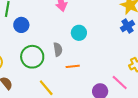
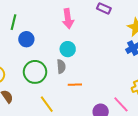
cyan circle: (79, 33) -> (68, 49), moved

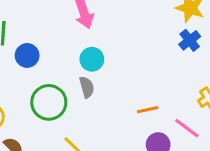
orange line: (75, 85) -> (148, 110), moved

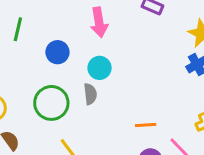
blue circle: (27, 55) -> (57, 52), moved

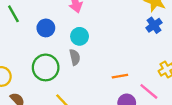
green line: (18, 29) -> (13, 14), turned -36

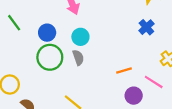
blue cross: (154, 25) -> (146, 27), moved
green circle: (46, 67) -> (50, 57), moved

